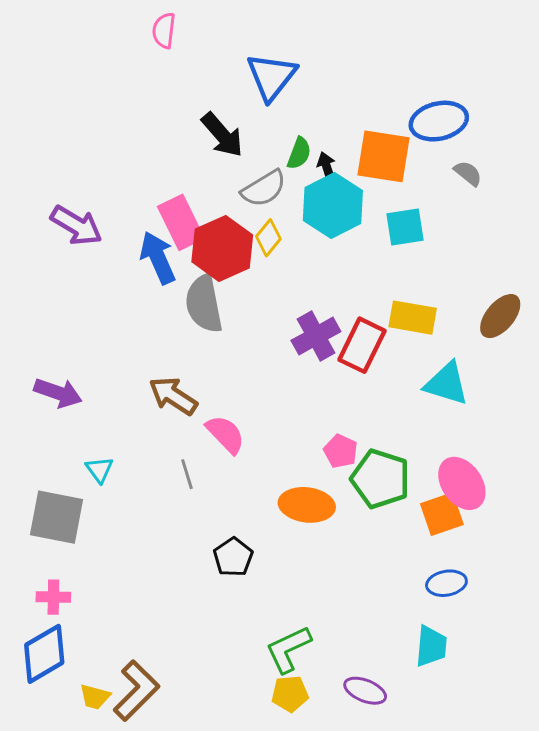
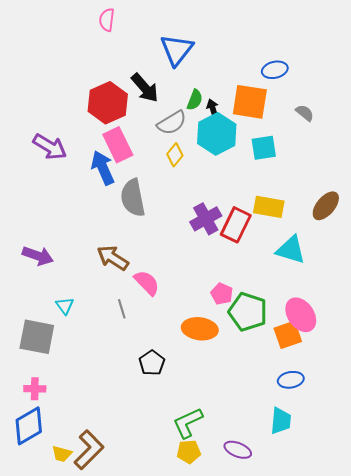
blue ellipse: (439, 121) -> (275, 70), moved, size x0.7
red hexagon: (222, 248) -> (108, 103), moved

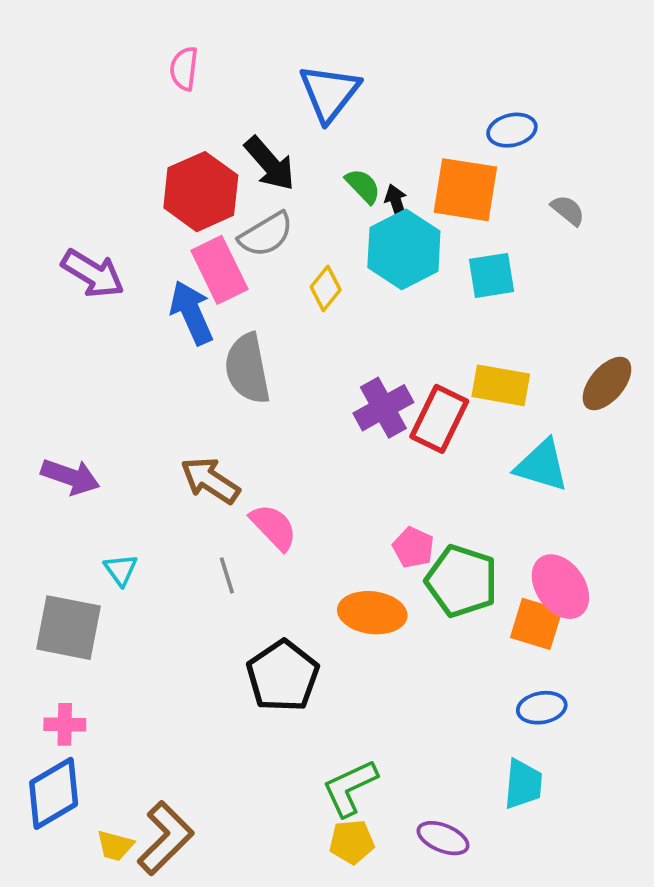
pink semicircle: (107, 20) -> (184, 69), moved
green semicircle: (195, 100) -> (363, 186), turned -65
gray semicircle: (172, 123) -> (266, 234), moved
orange square: (288, 335) -> (536, 624), turned 36
black pentagon: (152, 363) -> (283, 676), size x1.5

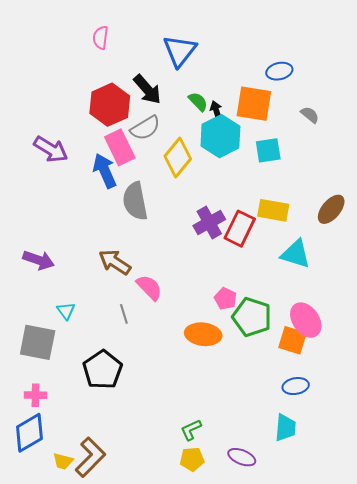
yellow diamond: (326, 288) -> (178, 157), size x1.6
black pentagon: (283, 676) -> (103, 370), moved
green L-shape: (350, 788) -> (191, 430), size x0.7

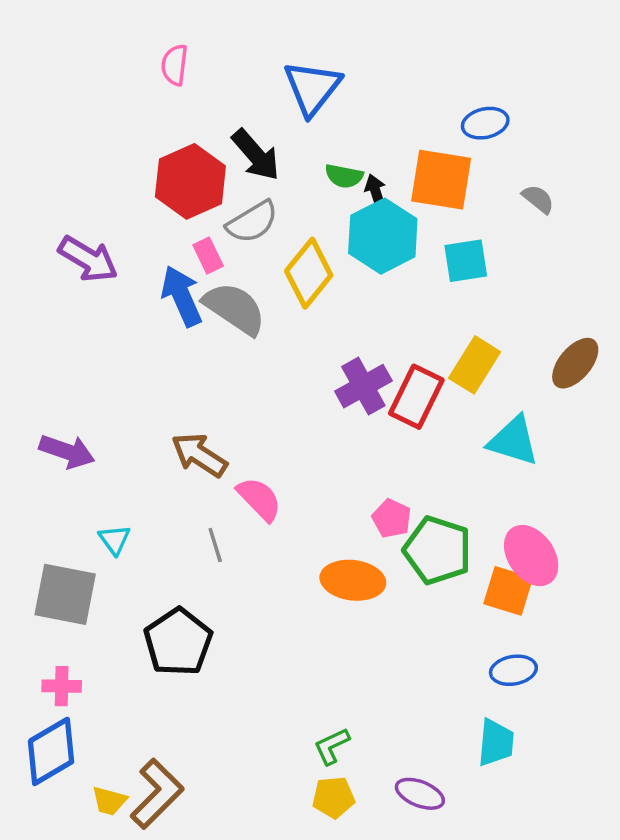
green semicircle: (198, 102) -> (344, 176), turned 145
pink rectangle: (120, 147) -> (208, 255), size x0.6
gray semicircle: (135, 201) -> (235, 308), moved, turned 135
yellow rectangle: (273, 210) -> (475, 365), turned -68

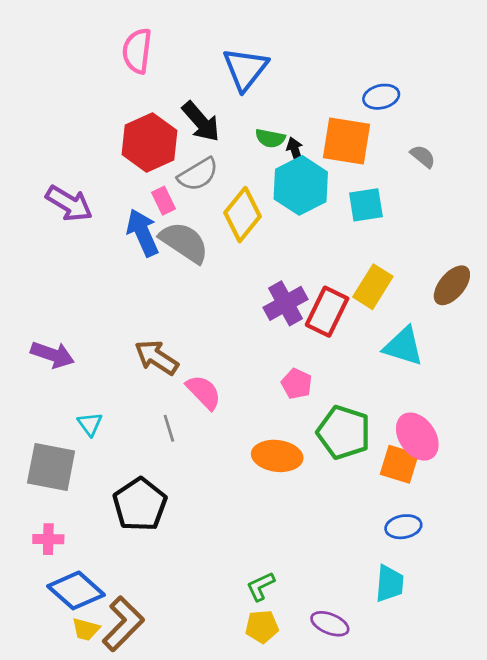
pink semicircle: (175, 65) -> (137, 51), size x1.4
pink pentagon: (392, 518) -> (297, 384), moved
blue diamond: (51, 751) -> (76, 590), moved, turned 72

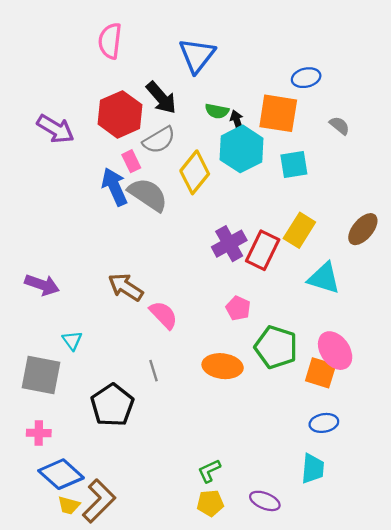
purple arrow: (69, 203) -> (55, 129), moved
gray line: (169, 428) -> (153, 371), moved

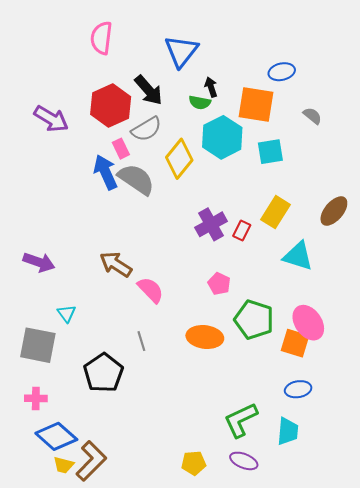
black arrow: (237, 121) -> (211, 87), moved
red rectangle: (263, 250) -> (242, 230), size x0.6
green L-shape: (209, 471) -> (241, 420), moved, size x1.6

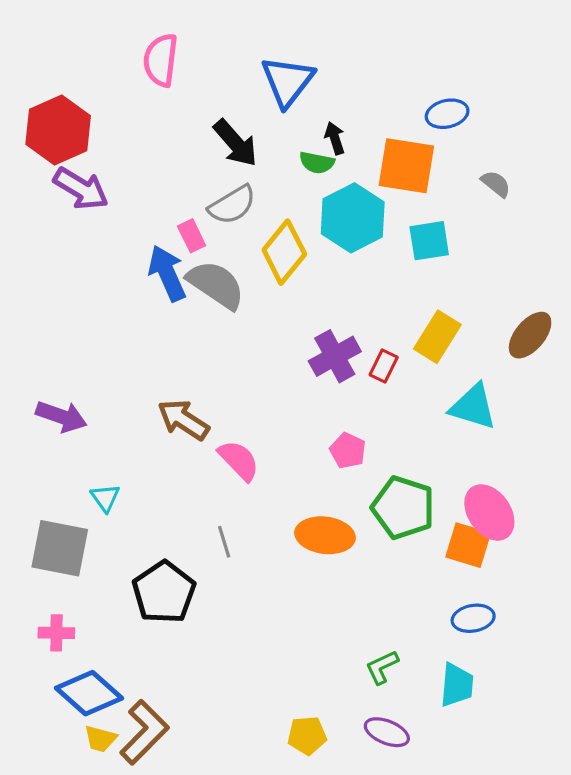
red hexagon: (111, 106) -> (58, 130), moved
green L-shape: (241, 420) -> (382, 667), size x0.6

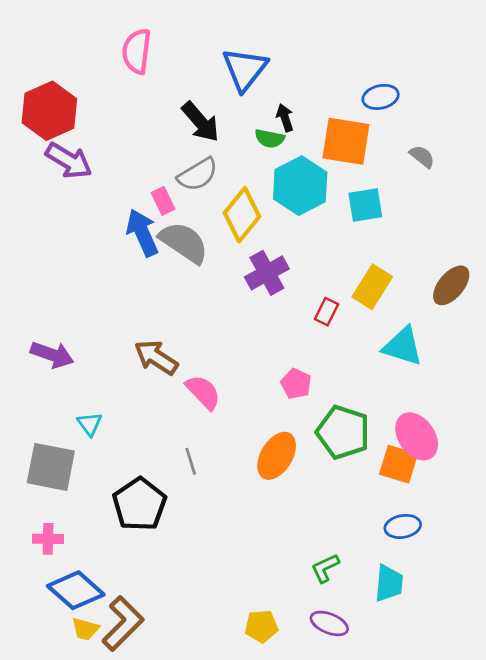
purple cross: (335, 356) -> (267, 273), moved
orange ellipse: (325, 535) -> (277, 456), turned -66

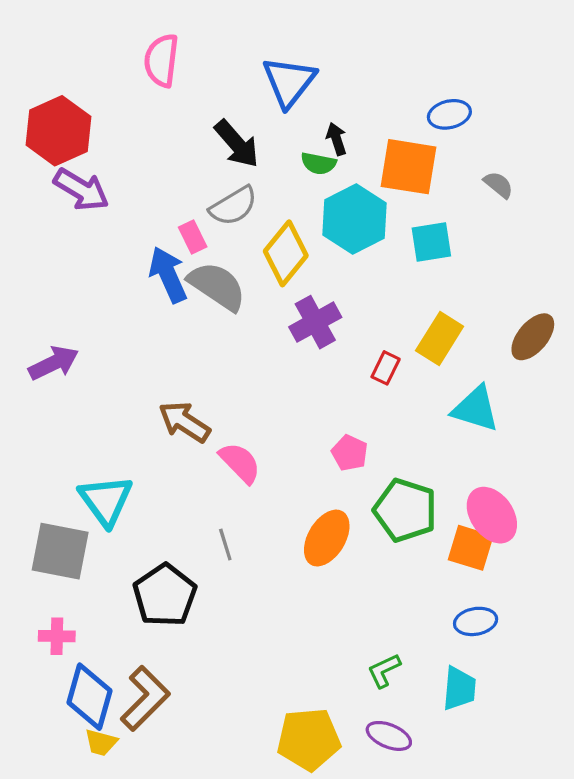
purple arrow: (52, 355) -> (54, 363), moved, turned -45
cyan triangle: (90, 424) -> (106, 500), size x1.8
blue diamond: (76, 590) -> (90, 697), turned 64
brown L-shape: (123, 623) -> (145, 698), moved
yellow pentagon: (261, 626) -> (309, 739), size x1.6

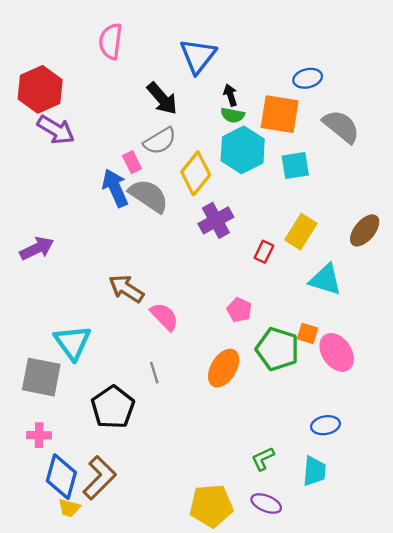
green semicircle: (319, 163) -> (233, 115), moved
gray semicircle: (498, 185) -> (341, 126), size x1.8
orange square: (471, 548) -> (308, 333), moved, size x0.7

